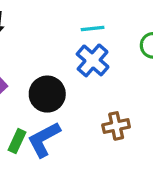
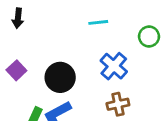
blue cross: (93, 60) -> (114, 66), moved

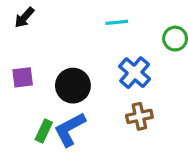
black arrow: (18, 18) -> (24, 17), turned 36
purple square: (16, 70) -> (23, 77), turned 36

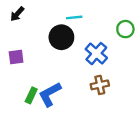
cyan line: (117, 22) -> (74, 17), moved
black circle: (73, 86) -> (61, 37), moved

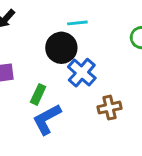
blue cross: (96, 54) -> (82, 73), moved
green rectangle: (31, 95) -> (38, 94), moved

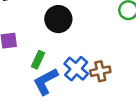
blue cross: (82, 73) -> (76, 69), moved

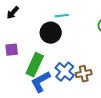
green rectangle: (38, 60) -> (35, 65), size x1.6

